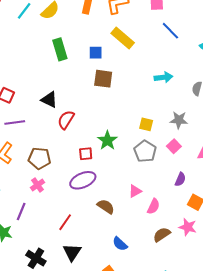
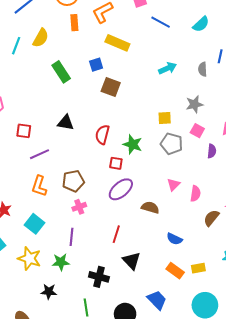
brown square: (103, 79) -> (111, 87), turned 30
red semicircle: (66, 120) -> (102, 135), moved
red square: (86, 154) -> (116, 163), turned 32
purple semicircle: (180, 179) -> (212, 151), moved
pink cross: (38, 185) -> (79, 207), turned 32

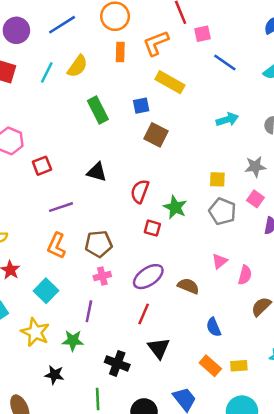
red square: (24, 131) -> (42, 166), moved, turned -35
purple ellipse: (121, 189) -> (148, 277), moved
blue semicircle: (174, 239) -> (214, 327), turned 35

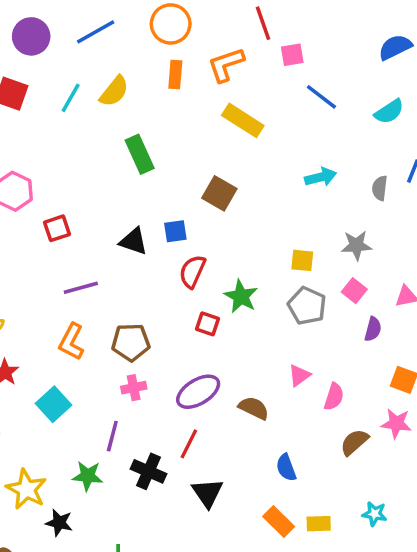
blue square: (141, 106) -> (175, 231), moved
yellow star: (35, 332) -> (26, 489), moved
black cross: (117, 363) -> (149, 471), moved

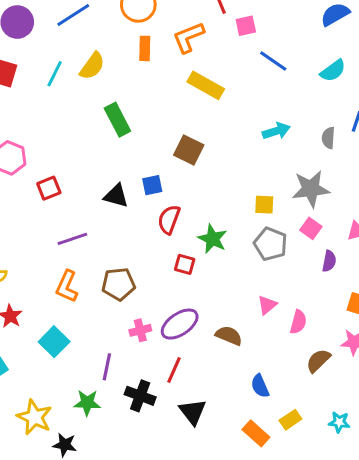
gray star: (356, 245) -> (311, 189), size x1.4
pink cross: (134, 388) -> (140, 330), moved
yellow rectangle: (319, 524) -> (290, 420), moved, turned -30

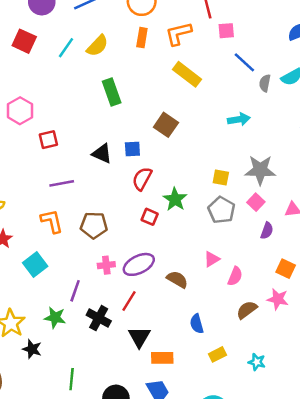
gray semicircle: (328, 138) -> (265, 83), moved
orange L-shape: (67, 286) -> (52, 221), turned 135
orange rectangle: (256, 433) -> (162, 358), moved, turned -50

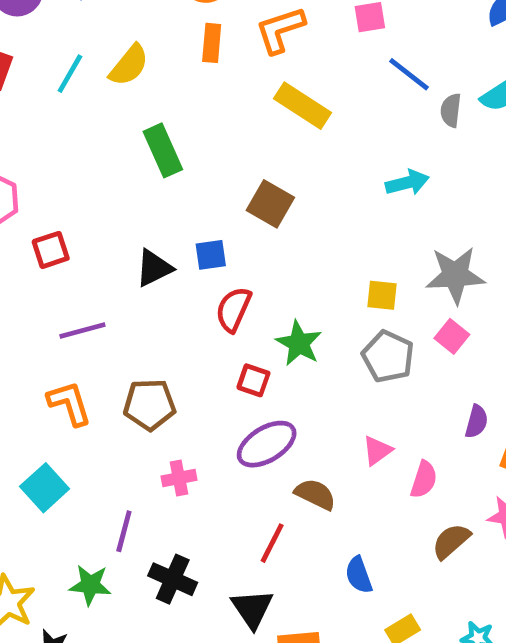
black triangle: (102, 154) -> (154, 268), turned -45
purple semicircle: (267, 231) -> (477, 421), moved
purple ellipse: (139, 264) -> (267, 444), moved
red line: (129, 301) -> (272, 543), moved

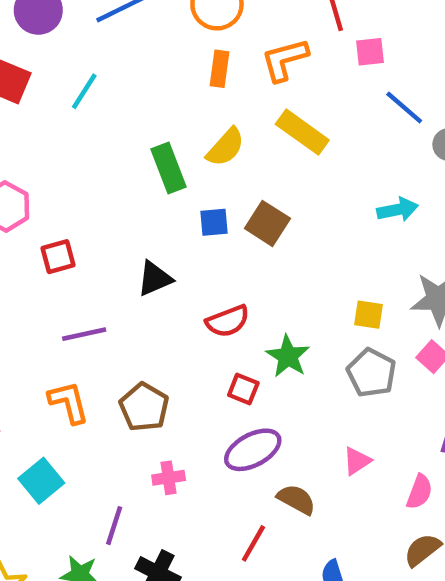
yellow semicircle: (129, 65) -> (226, 147), moved
blue square: (211, 255) -> (214, 222), moved
red semicircle: (233, 309) -> (228, 321), turned -138
brown pentagon: (150, 405) -> (144, 407), turned 30
pink semicircle: (424, 480) -> (419, 492), moved

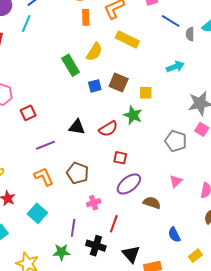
cyan line: (84, 91) -> (26, 24), moved
black triangle: (155, 279) -> (77, 127), moved, turned 42
yellow square: (368, 315) -> (146, 93), moved
green star: (288, 356) -> (133, 115), moved
red line: (253, 543) -> (114, 224), moved

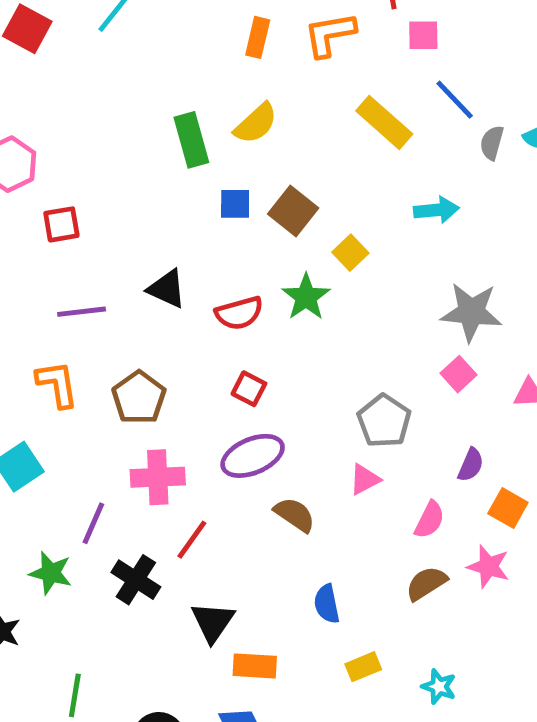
yellow rectangle: (127, 39) -> (384, 122), moved
yellow square: (146, 93) -> (350, 253), turned 32
gray pentagon: (176, 141) -> (384, 421), moved
pink cross: (94, 203) -> (158, 477), size x1.5

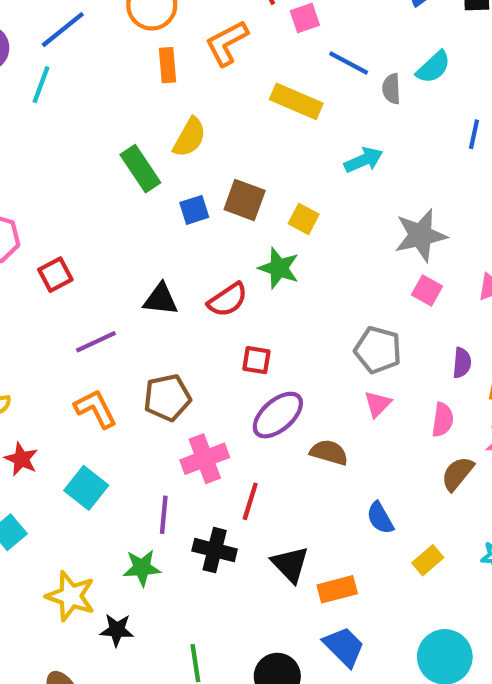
brown pentagon: (139, 398) -> (167, 398), turned -30

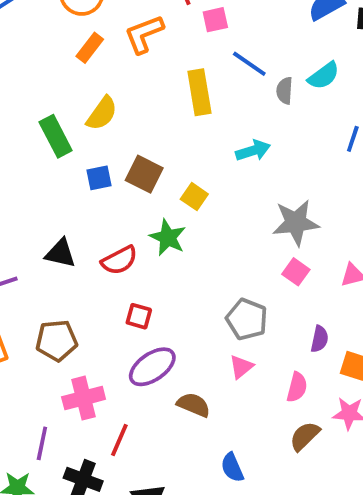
orange rectangle: (168, 65) -> (90, 48), turned 36
yellow rectangle: (296, 101) -> (199, 92), turned 51

